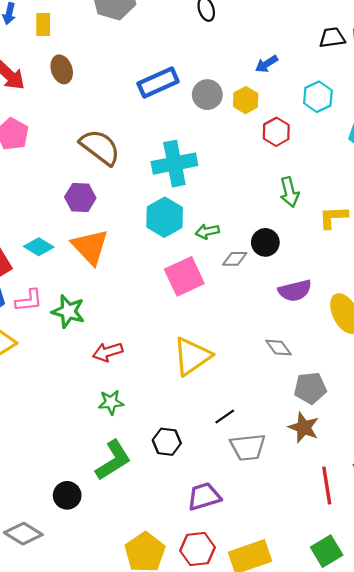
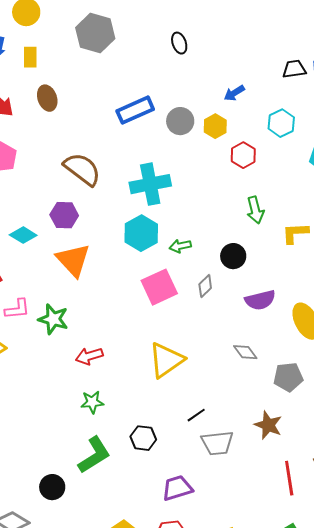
cyan diamond: (39, 247) -> (23, 235), moved
gray diamond: (235, 259) -> (205, 286), moved, turned -45
gray pentagon: (310, 388) -> (288, 377), moved

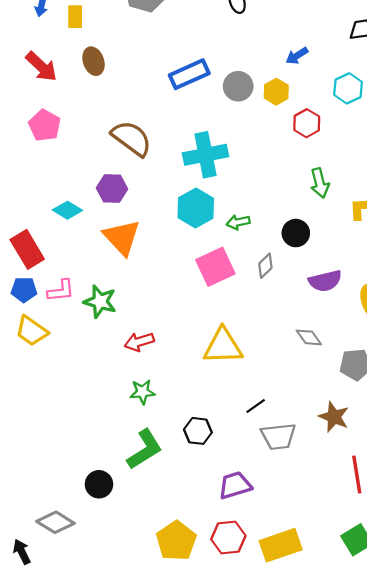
yellow triangle: (166, 360) -> (223, 346), turned 33

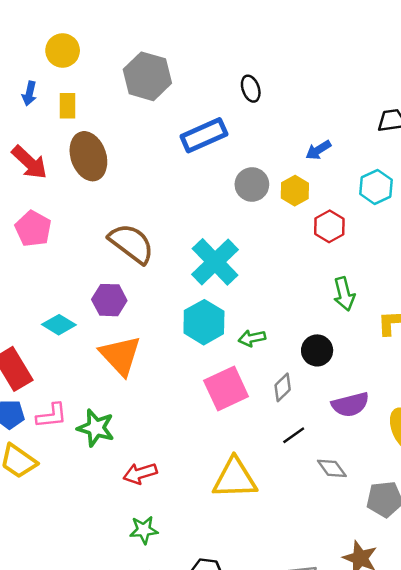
brown ellipse: (94, 61) -> (88, 156), size x1.5
blue rectangle: (189, 74) -> (204, 135), moved
cyan cross: (206, 155) -> (215, 262), turned -33
black line: (256, 406) -> (294, 435), moved

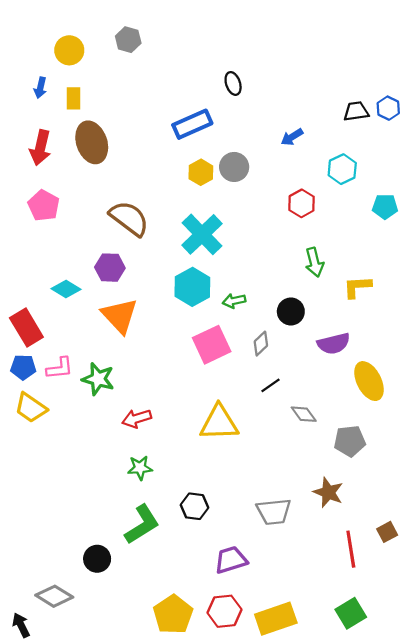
gray hexagon: (147, 76) -> (128, 40), moved, size x0.6
red arrow: (29, 162) -> (40, 148), turned 60
yellow hexagon: (295, 191) -> (201, 172), moved
purple semicircle: (350, 405) -> (334, 344), moved

